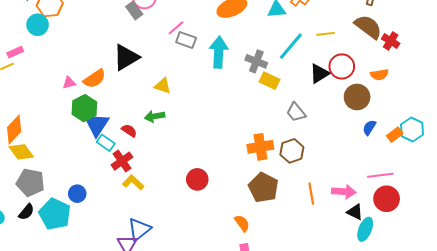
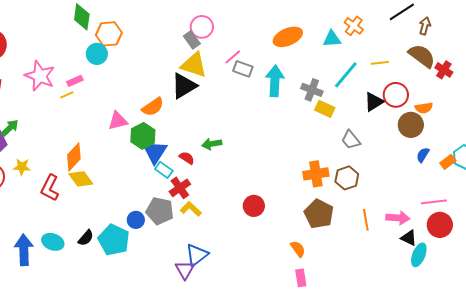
orange semicircle: (379, 75) -> (424, 108), moved
pink triangle: (69, 83) -> (118, 121), moved, size x1.5
yellow triangle: (163, 86) -> (194, 65), moved, size x1.6
gray pentagon: (30, 182) -> (160, 211), moved

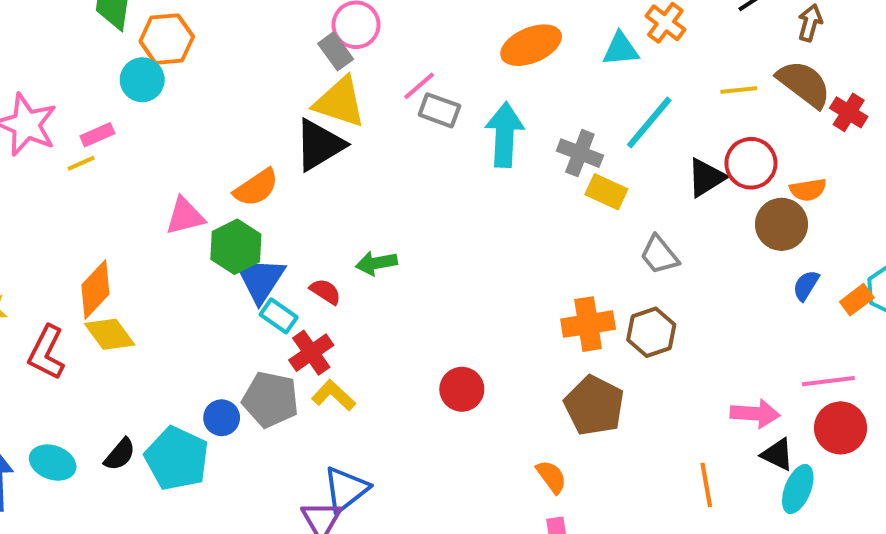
yellow line: (380, 63) -> (739, 90), moved
orange line: (366, 220) -> (706, 485), moved

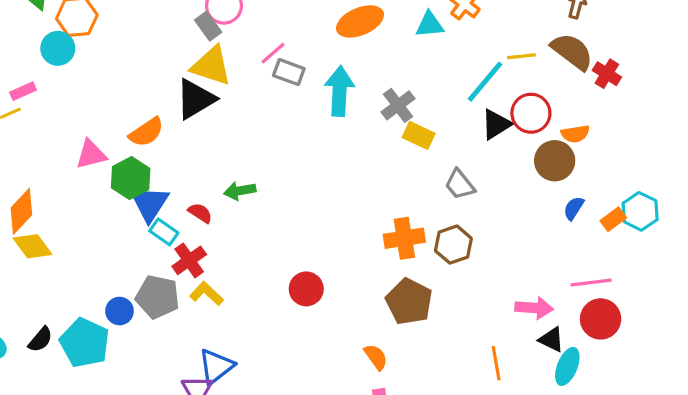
cyan line: (649, 123) -> (485, 82), moved
gray cross: (580, 153) -> (398, 105), turned 32

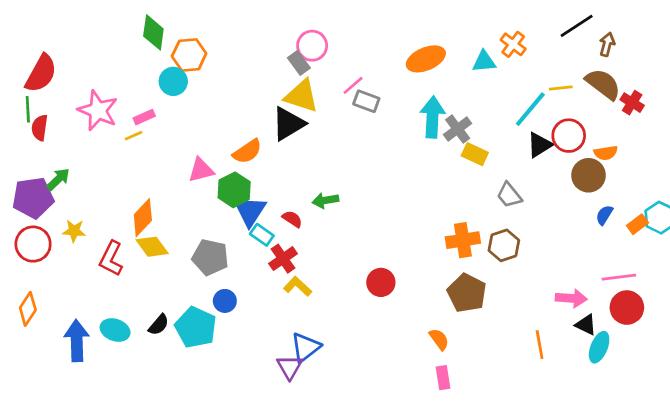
cyan arrow: (339, 91) -> (432, 117), moved
gray pentagon: (157, 297) -> (210, 257), moved

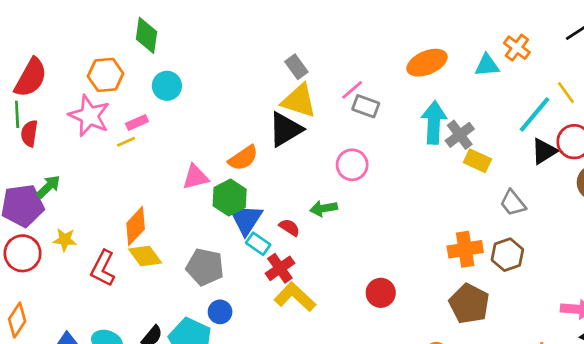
pink circle: (312, 46) -> (352, 165), moved
orange hexagon: (189, 55) -> (106, 75), moved
yellow line: (561, 88) -> (566, 93), turned 60
yellow L-shape: (298, 286) -> (295, 297), size x1.4

